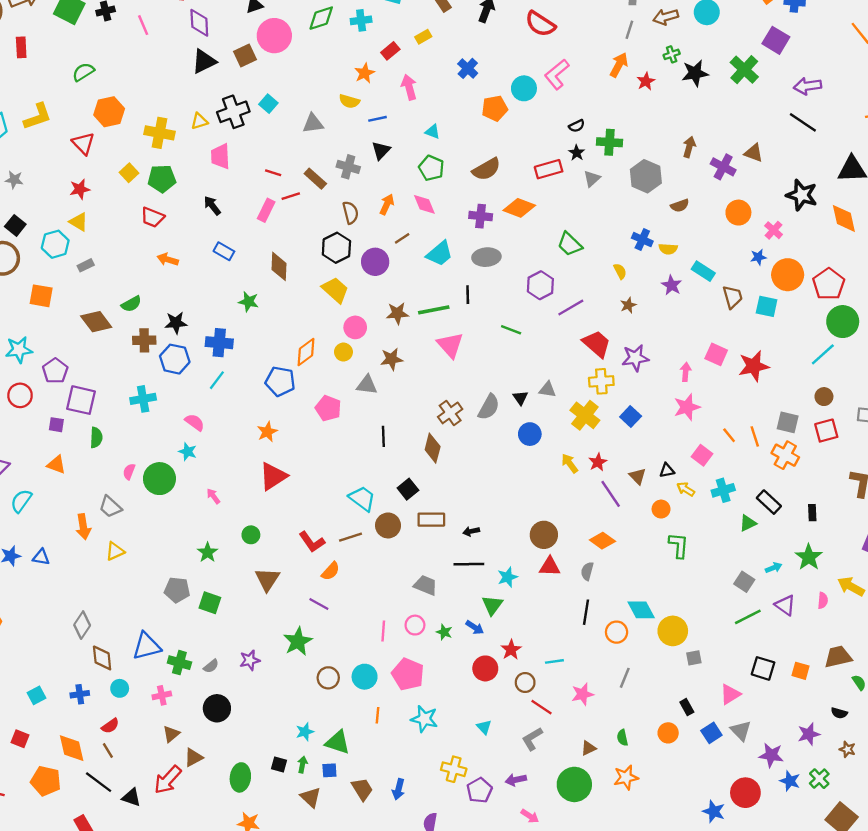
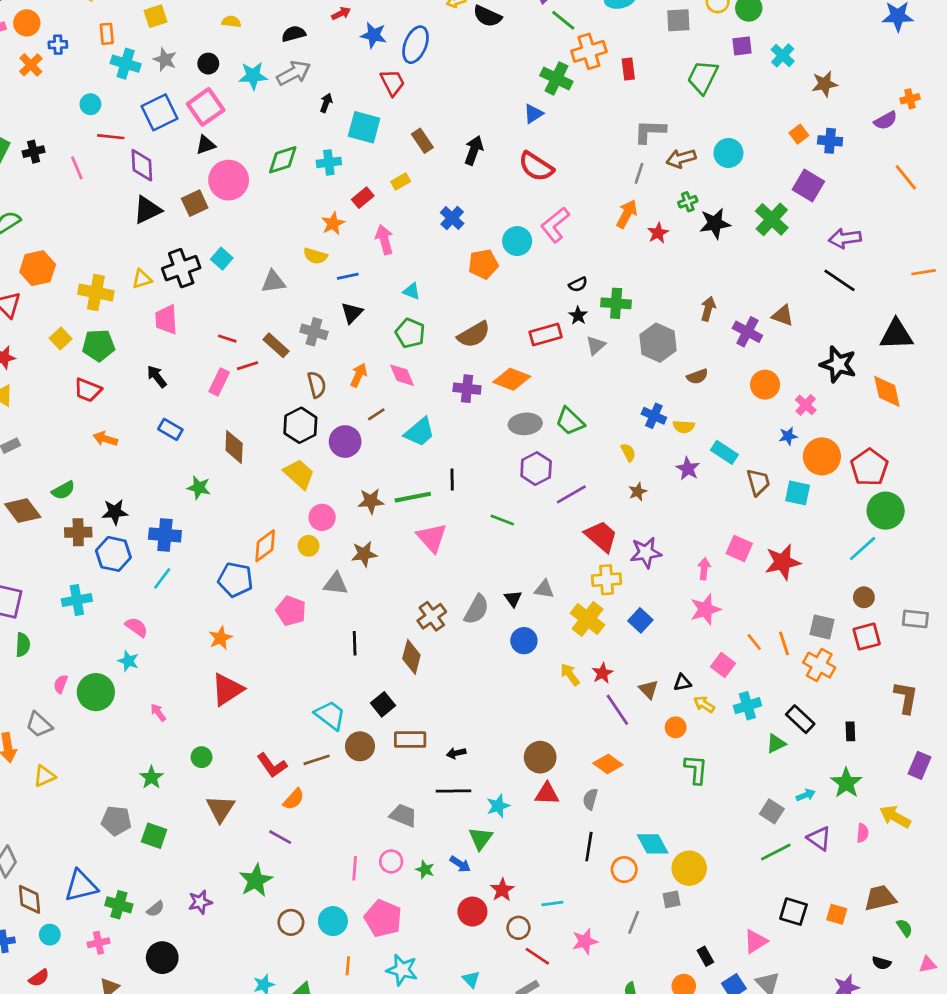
gray ellipse: (486, 257) -> (525, 424), moved
gray square: (694, 658) -> (672, 899), moved

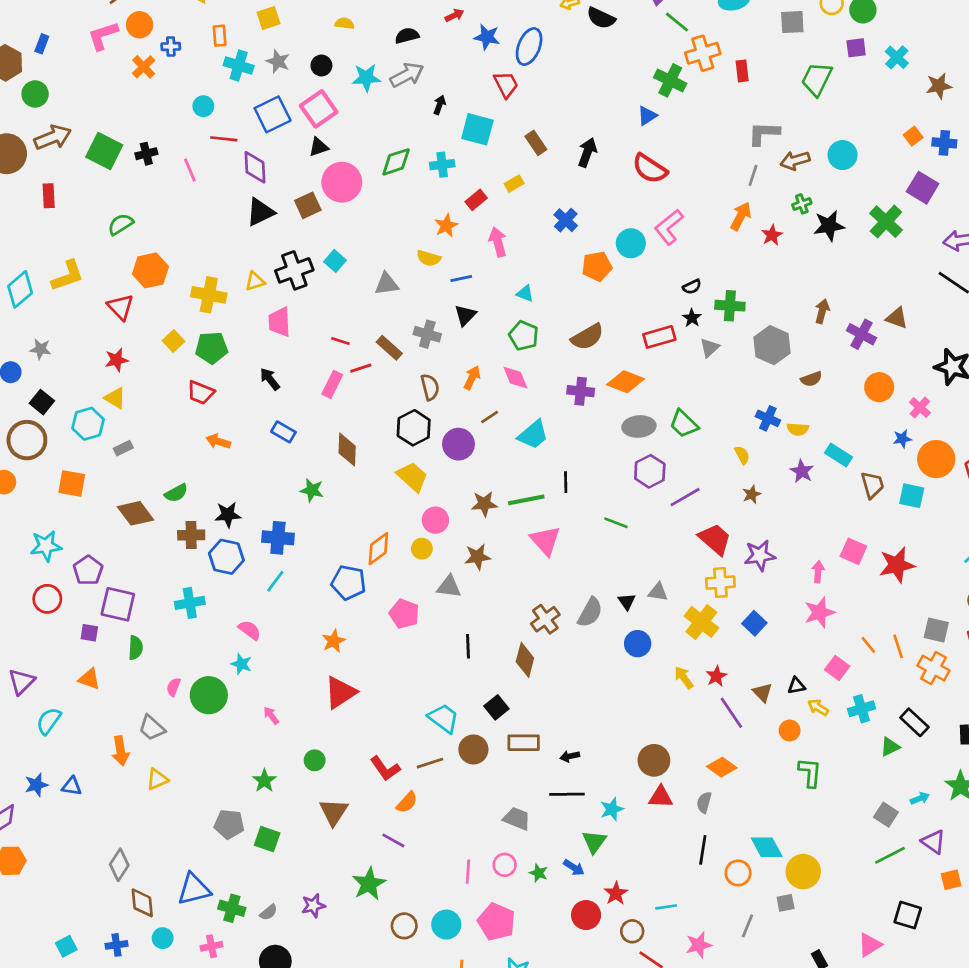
orange square: (837, 914) -> (951, 880), moved, turned -30

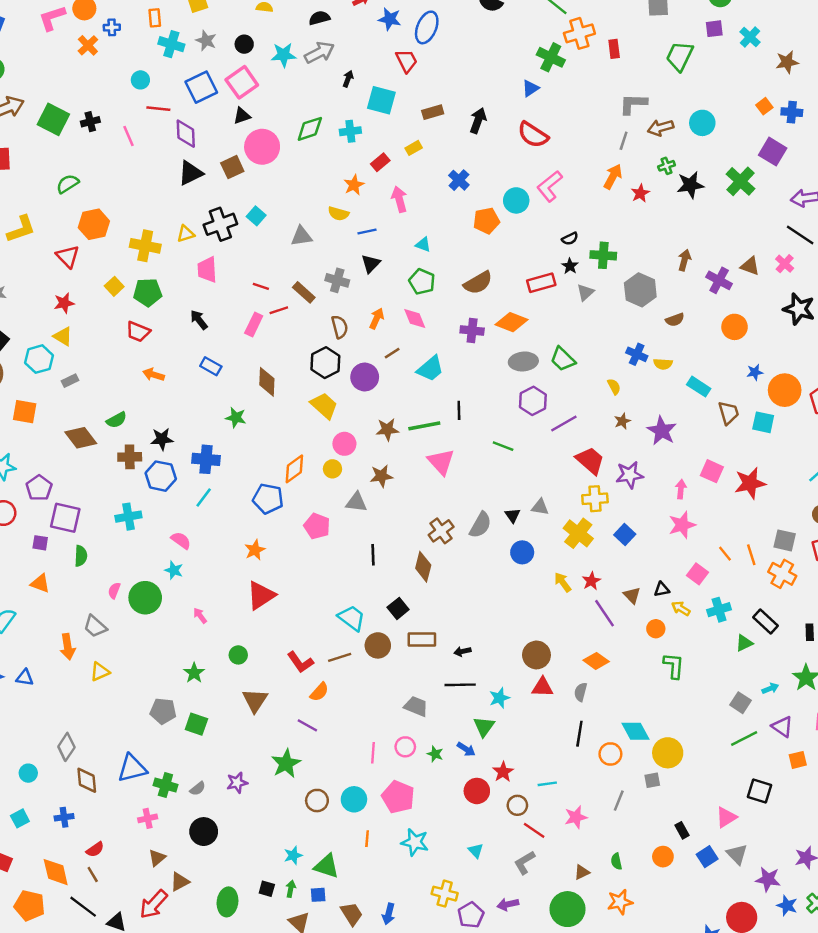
brown rectangle: (536, 143) -> (433, 112), turned -72
pink cross: (920, 407) -> (785, 264), moved
purple star: (802, 471) -> (662, 431), moved, size x1.4
cyan circle: (163, 938) -> (28, 773), moved

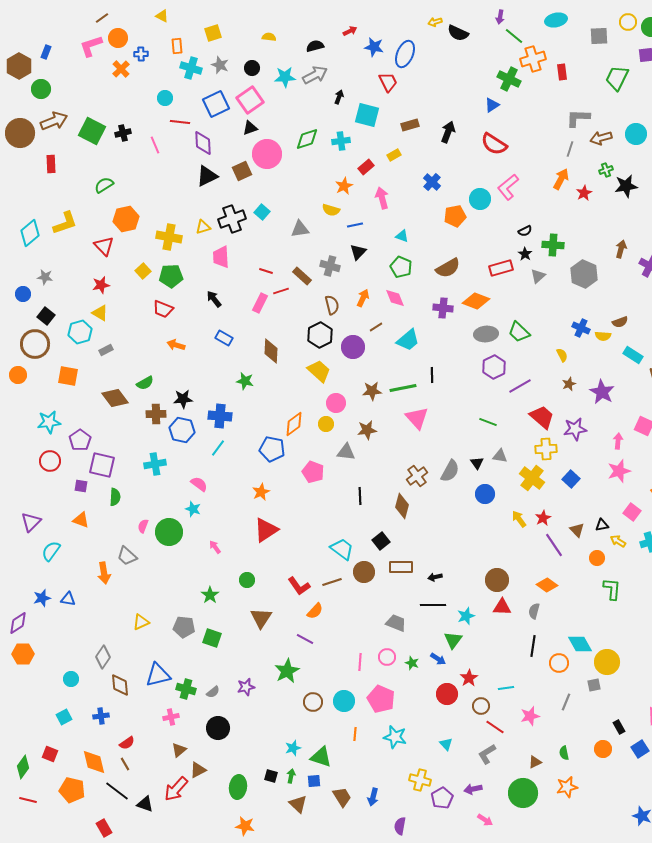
brown semicircle: (675, 320) -> (620, 322), moved
green line: (503, 446) -> (488, 422), moved
yellow triangle: (100, 672) -> (141, 622), moved

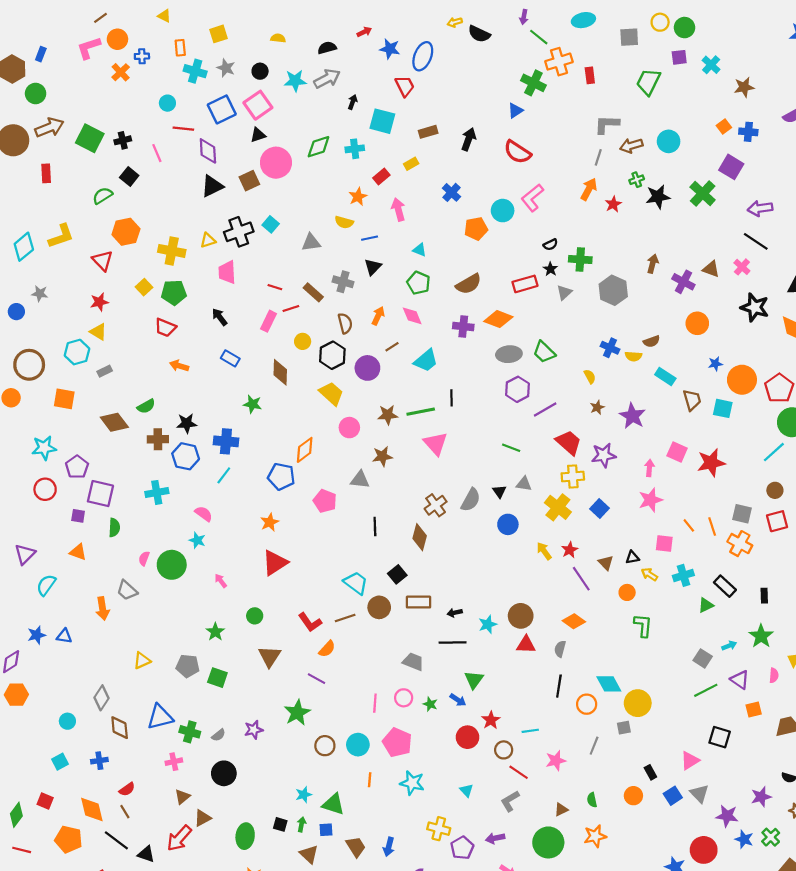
black square: (46, 316) -> (129, 176), moved
yellow circle: (326, 424) -> (303, 341), moved
pink square: (632, 512) -> (664, 544), turned -30
cyan star: (466, 616) -> (488, 624), moved

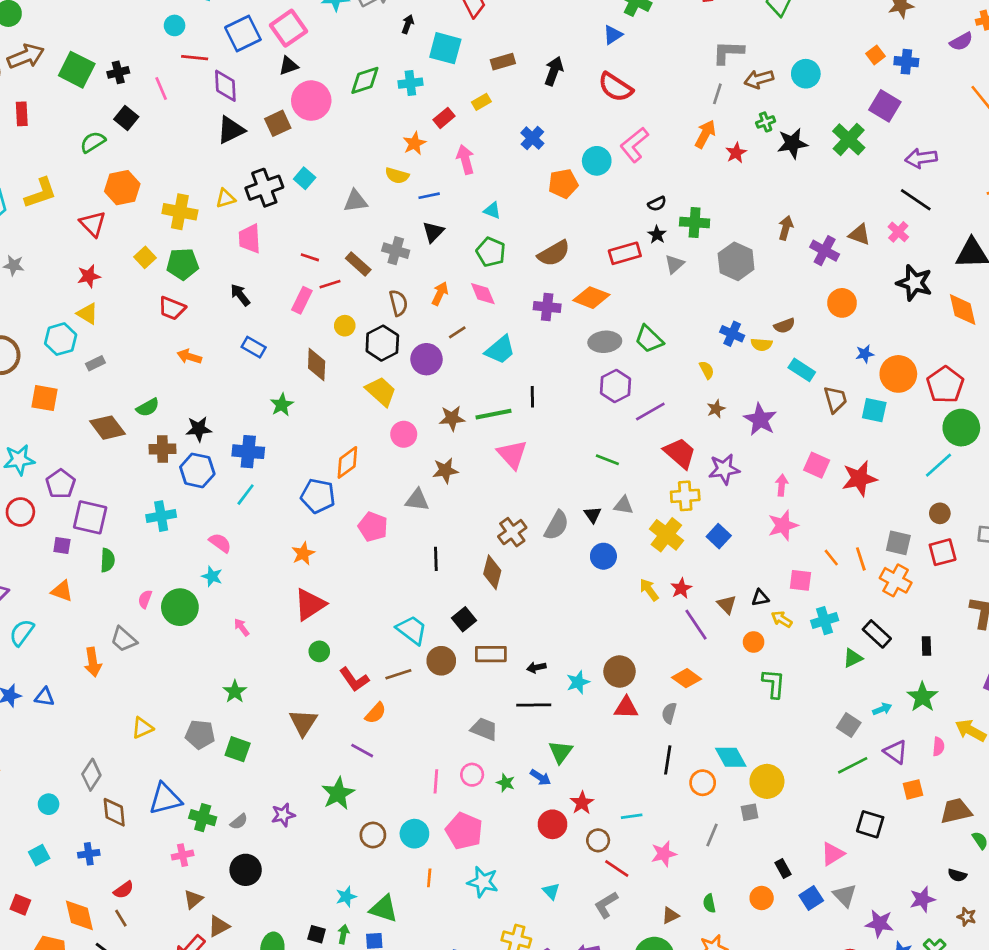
green star: (253, 404) -> (282, 405), turned 30
green circle: (255, 616) -> (319, 651), moved

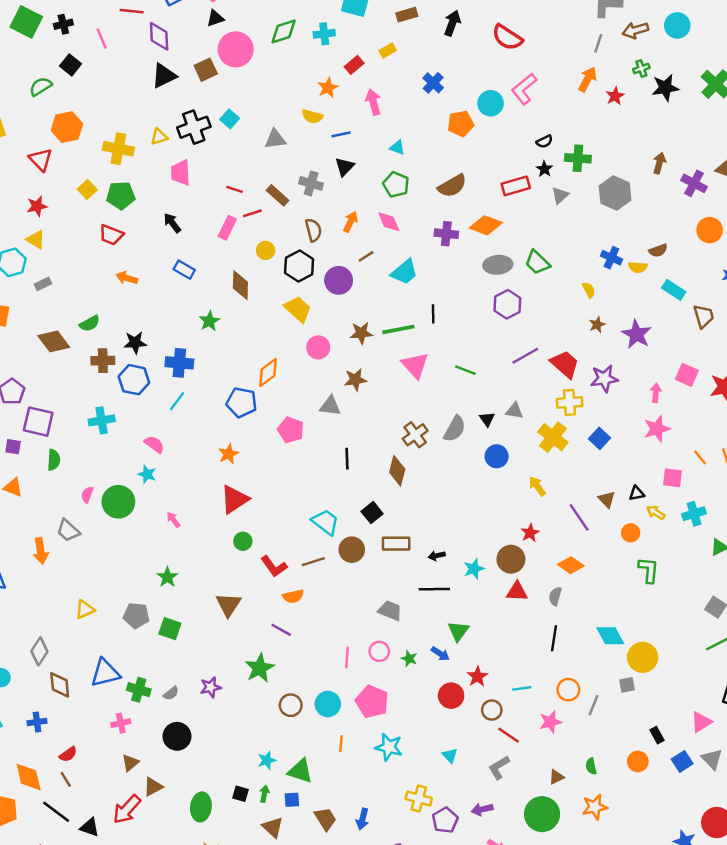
purple line: (650, 411) -> (525, 356), moved
green line: (607, 460) -> (465, 370), moved
red star: (681, 588) -> (530, 533), moved
orange semicircle: (376, 713) -> (293, 596), turned 36
orange circle: (703, 783) -> (568, 690), moved

